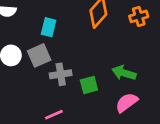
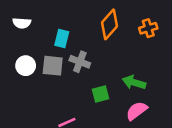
gray square: (39, 55) -> (53, 66), turned 30
gray cross: (61, 74) -> (80, 62), moved, turned 30

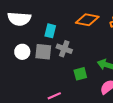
white semicircle: (22, 23) -> (19, 19), size x1.6
orange diamond: (110, 24) -> (87, 20), turned 60

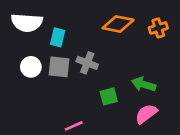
cyan rectangle: (50, 31) -> (58, 37), moved

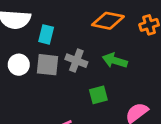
green arrow: (144, 84) -> (115, 61), moved

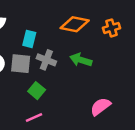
cyan rectangle: (46, 34) -> (29, 39), moved
green square: (98, 95) -> (37, 91), moved, turned -35

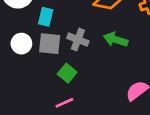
cyan rectangle: (29, 39) -> (46, 17), moved

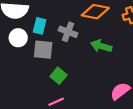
gray cross: (78, 40) -> (68, 32), moved
white circle: (21, 44) -> (18, 38), moved

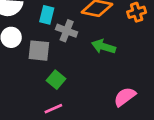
cyan rectangle: (40, 26) -> (47, 15), moved

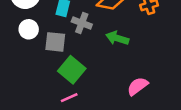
green square: (56, 80) -> (72, 70), size x1.5

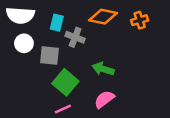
green arrow: (117, 38) -> (103, 69), moved
pink semicircle: (138, 86) -> (104, 99), moved

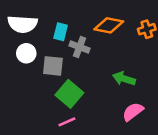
green arrow: (103, 69) -> (124, 79), moved
pink semicircle: (104, 99) -> (133, 112), moved

